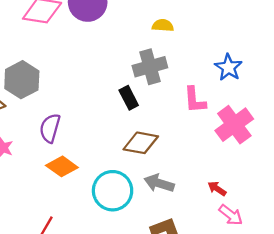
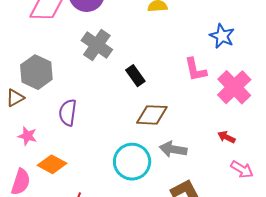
gray cross: (150, 67) -> (97, 45), moved, turned -32
orange diamond: (62, 166) -> (52, 164), moved
red arrow: (217, 189) -> (226, 137), moved

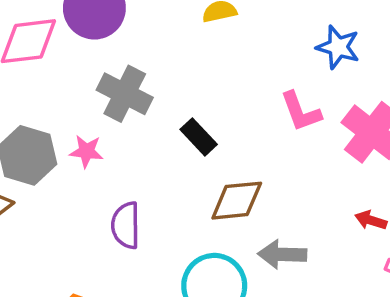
purple semicircle: (68, 113) -> (126, 225), moved
pink star: (27, 136) -> (86, 151), moved

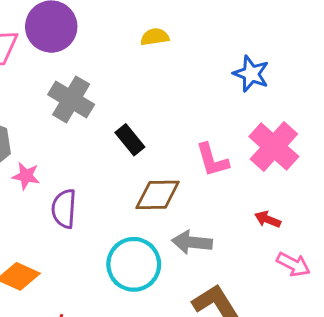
pink L-shape: (301, 112) -> (212, 160), moved
pink star: (86, 151) -> (26, 176), moved

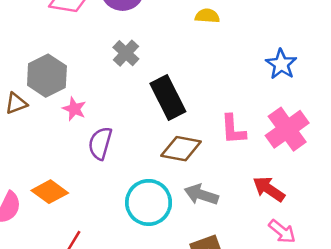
gray cross: (71, 99) -> (126, 53), size x0.7
black rectangle: (130, 140) -> (168, 98), size x1.6
red arrow: (268, 219) -> (269, 189), size x1.5

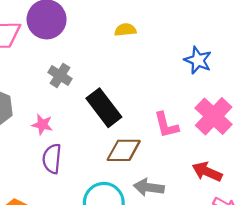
pink star: (74, 109) -> (42, 125), moved

